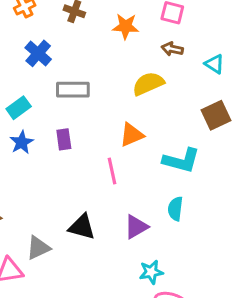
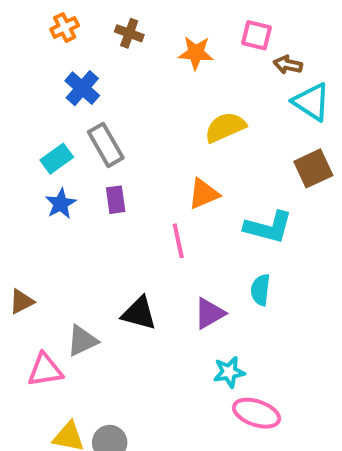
brown arrow: (172, 49) -> (288, 65), moved
cyan triangle: (214, 64) -> (311, 102), size x1.5
gray rectangle: (73, 90) -> (106, 145), moved, turned 60

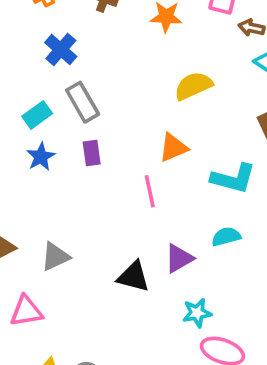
cyan semicircle: (260, 290) -> (226, 237), turned 68
black triangle: (139, 313) -> (133, 277), moved
gray triangle: (82, 341) -> (55, 257), moved

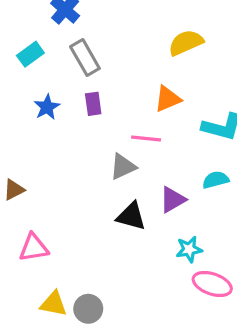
cyan rectangle: (37, 115) -> (30, 54), moved
pink line: (150, 191) -> (146, 139), turned -72
gray triangle: (55, 257) -> (123, 167), moved

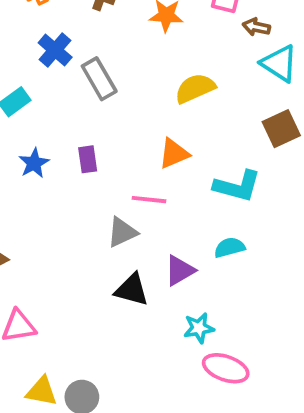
gray rectangle: (85, 57) -> (99, 79), moved

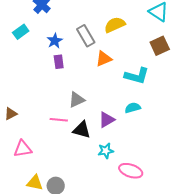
gray rectangle: (99, 79) -> (86, 36), moved
blue star: (34, 163) -> (55, 41), moved
pink line: (149, 200) -> (59, 120), moved
cyan star: (199, 328) -> (106, 151), moved

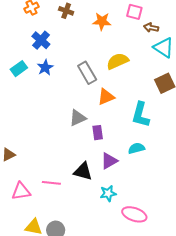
blue star: (55, 41) -> (45, 67), moved
purple rectangle: (59, 62) -> (98, 133), moved
cyan L-shape: (137, 76) -> (141, 115), turned 90
gray triangle: (77, 100) -> (78, 118), moved
pink line: (59, 120) -> (51, 183), moved

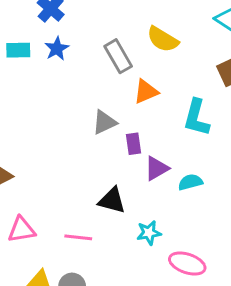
yellow semicircle: (118, 61) -> (163, 39), turned -125
cyan rectangle: (19, 69) -> (18, 50), turned 35
cyan semicircle: (136, 148) -> (190, 182), moved
purple triangle: (109, 161) -> (157, 168), moved
pink line: (51, 183) -> (78, 237), moved

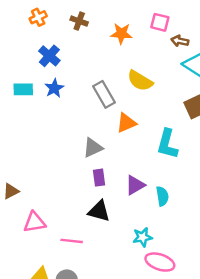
purple rectangle: (134, 144) -> (99, 178), moved
cyan semicircle: (190, 182) -> (162, 196), turned 96
pink triangle: (21, 230) -> (34, 222), moved
cyan star: (149, 233) -> (142, 237), moved

